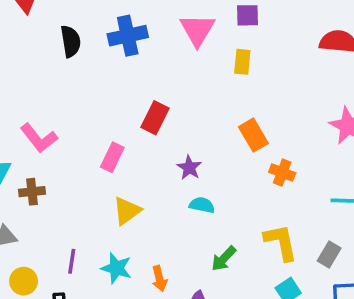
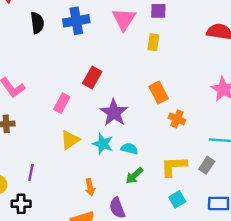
purple star: (189, 168) -> (114, 113), size x1.6
cyan semicircle: (202, 205) -> (129, 149), moved
yellow L-shape: (281, 242) -> (174, 166), turned -84
gray rectangle: (329, 254) -> (207, 165), moved
cyan star: (116, 268) -> (103, 144), moved

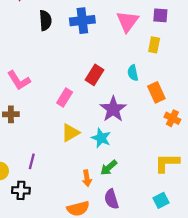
cyan semicircle: (129, 149) -> (133, 73), moved, turned -119
green arrow: (134, 176) -> (109, 168), moved
cyan square: (177, 199) -> (161, 200), moved

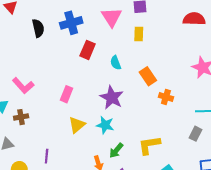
cyan semicircle: (133, 73) -> (116, 63), moved
red rectangle: (94, 75) -> (88, 50), moved
yellow L-shape: (167, 163) -> (149, 145), moved

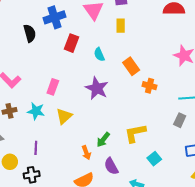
black semicircle: (38, 28) -> (30, 33), moved
cyan star: (105, 125) -> (36, 111), moved

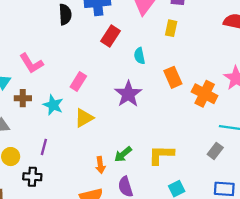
orange cross: (149, 86) -> (205, 94), moved, size x1.5

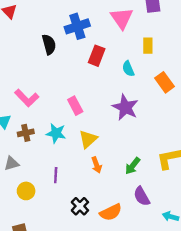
yellow rectangle: (171, 28) -> (148, 46), moved
pink rectangle: (78, 81) -> (75, 106), turned -48
orange arrow: (100, 165) -> (97, 165), moved
black cross: (32, 177) -> (80, 206), moved, turned -36

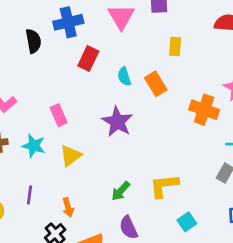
yellow rectangle: (148, 46) -> (175, 47), moved
orange rectangle: (165, 82) -> (156, 84), moved
orange arrow: (97, 165) -> (68, 207), moved

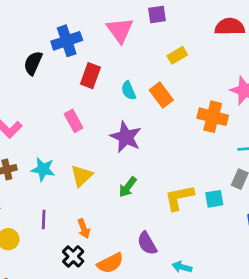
black semicircle: (33, 41) -> (33, 63), turned -140
yellow rectangle: (175, 47) -> (177, 55), turned 60
pink rectangle: (59, 115) -> (74, 121), moved
green arrow: (121, 191) -> (128, 187), moved
cyan square: (187, 222) -> (214, 199), moved, turned 30

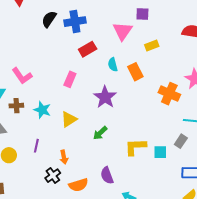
pink triangle: (120, 30) -> (123, 31), moved
black semicircle: (33, 63) -> (49, 19), moved
red rectangle: (90, 76) -> (88, 49), turned 30
pink rectangle: (74, 121) -> (70, 79), turned 42

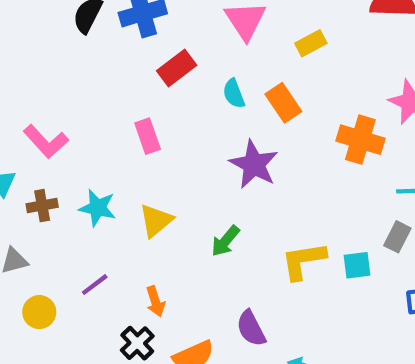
pink rectangle: (70, 79) -> (148, 136), turned -35
purple star: (105, 97) -> (254, 164), moved
purple line: (36, 146) -> (95, 285), turned 48

